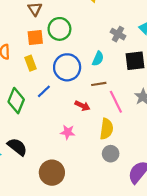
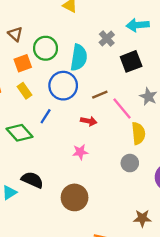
gray cross: (118, 34) -> (107, 39), turned 32
cyan semicircle: (98, 59) -> (79, 58), moved, size x1.6
green diamond: (16, 101) -> (20, 133), turned -50
yellow semicircle: (106, 129) -> (138, 133), moved

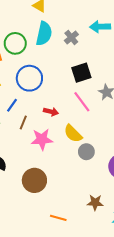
cyan semicircle: (79, 58) -> (44, 34), moved
black square: (131, 61) -> (81, 73), moved
brown line: (100, 95) -> (23, 122), moved, turned -48
yellow semicircle: (138, 133) -> (73, 134), moved, turned 138
pink star: (80, 152) -> (42, 139), size x1.5

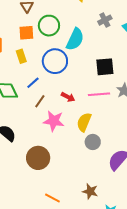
cyan semicircle: (44, 34) -> (75, 39), moved
gray cross: (71, 37) -> (105, 20), moved
pink line: (82, 102) -> (99, 94), turned -70
yellow semicircle: (73, 134) -> (84, 122), turned 54

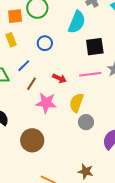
cyan semicircle: (75, 39) -> (77, 22), moved
blue circle: (55, 61) -> (45, 43), size x0.6

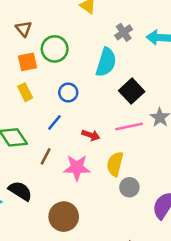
black square: (95, 47) -> (132, 91), turned -30
blue line: (24, 66) -> (54, 122), moved
brown line: (31, 84) -> (46, 156), moved

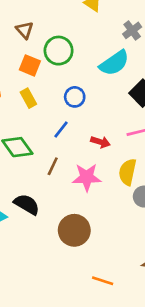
orange square: (28, 62) -> (30, 65), turned 36
cyan semicircle: (106, 62) -> (114, 63), turned 40

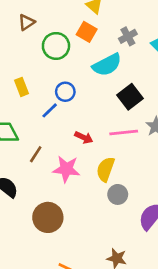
brown triangle: (25, 30) -> (27, 22), turned 30
orange square: (30, 65) -> (87, 32), moved
blue line: (61, 130) -> (50, 110), moved

